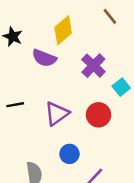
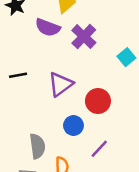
purple cross: (93, 66) -> (84, 37), moved
red circle: (98, 115) -> (98, 101), moved

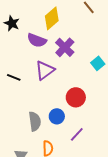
black line: (18, 75) -> (14, 77), turned 32
purple triangle: (61, 84) -> (45, 70), moved
gray semicircle: (37, 146) -> (35, 121), moved

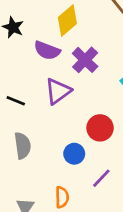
gray semicircle: (35, 121) -> (23, 146), moved

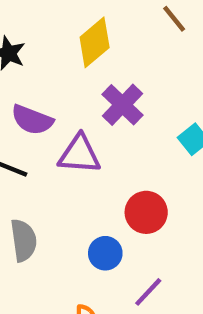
purple semicircle: (47, 50) -> (32, 120), moved
purple triangle: (58, 91) -> (79, 154), turned 40

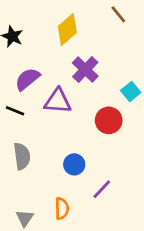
purple semicircle: (32, 120) -> (27, 79), turned 120
red circle: (146, 212) -> (109, 120), moved

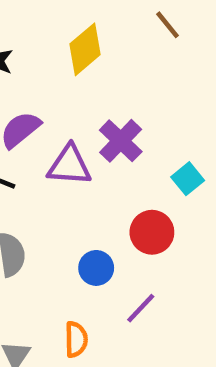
purple cross: (85, 69) -> (121, 141), moved
cyan square: (131, 91) -> (188, 179), moved
red circle: (109, 120) -> (152, 232), moved

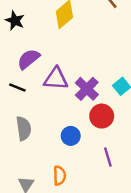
purple cross: (121, 141) -> (87, 89), moved
purple line: (141, 308) -> (108, 157), moved, turned -60

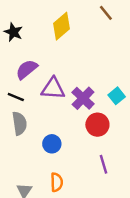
gray semicircle: (24, 128) -> (19, 123), moved
blue circle: (71, 136) -> (52, 144), moved

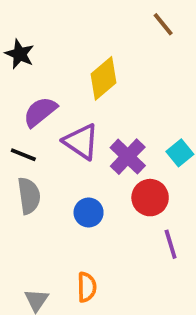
yellow diamond: (61, 26) -> (103, 78), moved
purple triangle: (53, 89) -> (81, 142), turned 30
blue circle: (52, 144) -> (89, 213), moved
purple line: (103, 164) -> (171, 244), moved

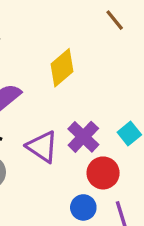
purple triangle: (81, 142) -> (42, 147), moved
blue circle: (89, 213) -> (83, 207), moved

